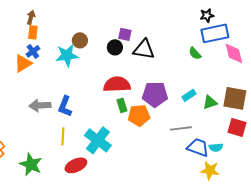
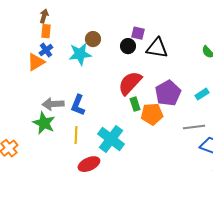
red semicircle: (117, 84) -> (130, 83), turned -44
purple pentagon: (155, 94) -> (168, 93), turned -30
green star: (31, 164) -> (44, 123), moved

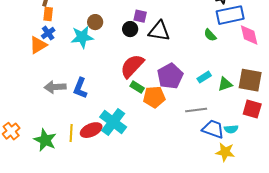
green rectangle: (135, 104) -> (137, 87), turned -40
green star: (44, 123) -> (45, 140), moved
yellow line: (76, 135) -> (71, 133), moved
red ellipse: (89, 164) -> (91, 130), moved

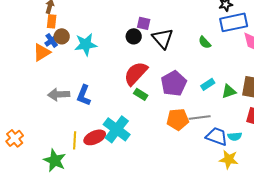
brown circle: (95, 22) -> (62, 36), moved
black triangle: (159, 31) -> (163, 38), turned 40
green semicircle: (210, 35) -> (205, 42), moved
orange pentagon: (154, 97) -> (178, 119), moved
green star: (45, 140) -> (55, 160), moved

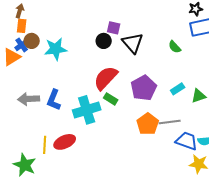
orange pentagon: (178, 119) -> (148, 124), turned -30
cyan cross: (117, 129) -> (87, 110), moved, turned 36

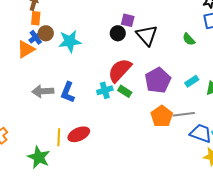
cyan cross: (87, 110) -> (105, 90), moved, size x0.6

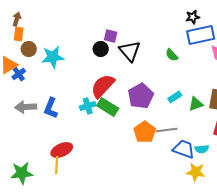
blue cross: (36, 37) -> (19, 74), moved
green rectangle: (125, 91) -> (108, 107), size x1.5
yellow line: (59, 137) -> (57, 165), moved
green star: (39, 157) -> (22, 173), turned -30

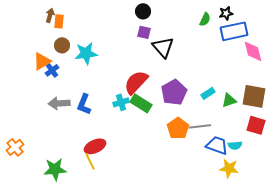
orange rectangle: (19, 34) -> (59, 21), moved
black circle: (101, 49) -> (143, 11), moved
green semicircle: (172, 55) -> (205, 19), moved, turned -112
yellow line: (57, 165) -> (90, 161), turned -30

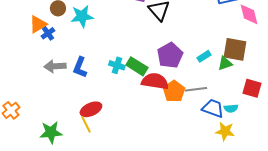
red semicircle: (136, 82) -> (155, 81), moved, turned 56
brown square: (254, 96) -> (235, 49), moved
cyan cross: (121, 102) -> (117, 65), turned 35

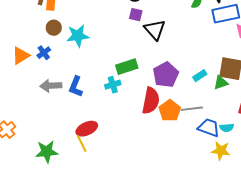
orange triangle: (38, 24) -> (21, 56), moved
cyan cross: (117, 65) -> (113, 85), turned -35
green rectangle: (137, 66) -> (127, 67), moved, turned -50
red semicircle: (155, 81) -> (151, 101), turned 92

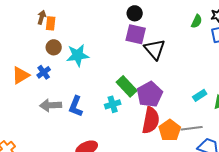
purple square: (136, 15) -> (136, 34), size x1.5
green rectangle: (127, 67) -> (127, 86), turned 65
purple pentagon: (166, 75) -> (150, 94), moved

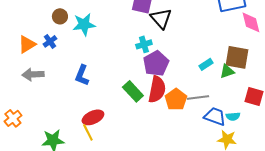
green rectangle: (127, 86) -> (133, 91), moved
cyan cross: (113, 104) -> (144, 44), moved
gray arrow: (51, 105) -> (33, 74), moved

